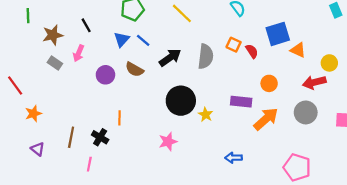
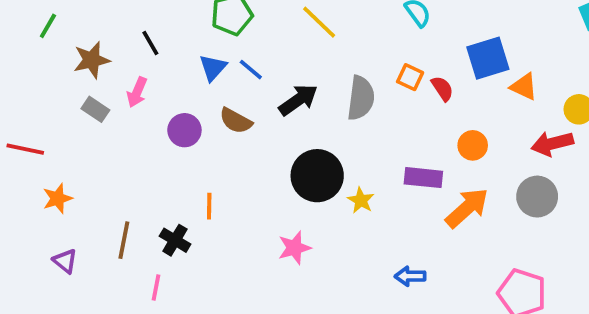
green line: (28, 16) -> (48, 26), turned 32
red line: (15, 86) -> (25, 149), turned -42

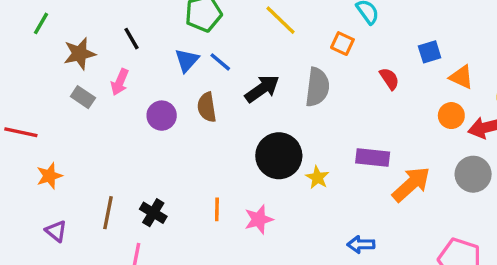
blue square: (488, 58) -> (430, 52), size x0.6
orange square: (410, 77) -> (342, 44), moved
brown semicircle: (236, 121) -> (207, 107), turned 52
orange circle: (473, 145) -> (451, 116), moved
orange line: (209, 206) -> (217, 209), moved

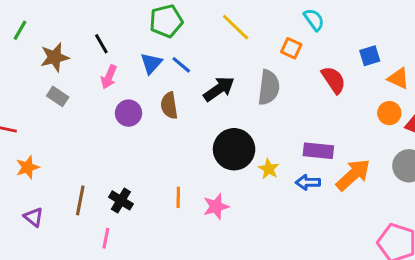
red semicircle: (389, 79) -> (334, 80), size x1.4
pink arrow: (120, 82) -> (109, 77), moved
blue arrow: (361, 244) -> (308, 182), moved

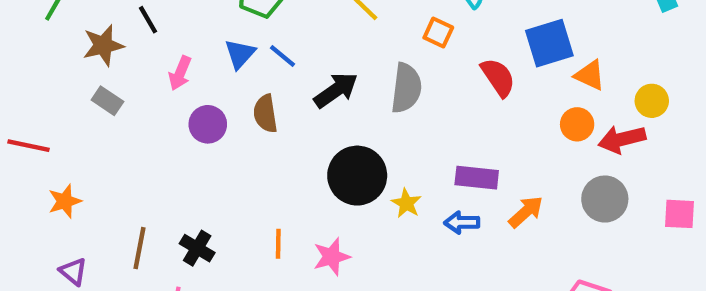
black line: (101, 44) -> (148, 20), moved
blue square: (370, 56) -> (549, 43), size x1.6
orange arrow: (353, 175) -> (526, 212), size x0.7

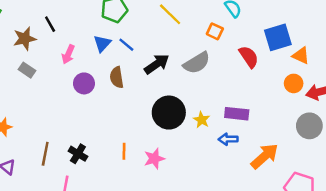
gray semicircle: (406, 88) -> (197, 63), turned 52
yellow star: (406, 203) -> (202, 120), moved
orange arrow: (526, 212) -> (265, 156), moved, size x1.4

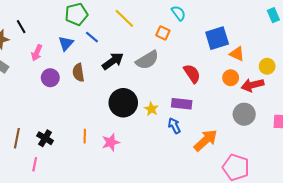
blue line: (126, 45) -> (92, 37), moved
red semicircle: (249, 57) -> (192, 74), moved
blue arrow: (228, 139) -> (174, 126), turned 63

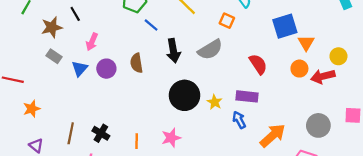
blue triangle: (66, 43) -> (80, 69), moved
orange triangle: (237, 54) -> (306, 43), turned 35
black arrow: (113, 61) -> (173, 51), turned 115
gray circle: (244, 114) -> (318, 125), moved
orange line: (85, 136) -> (137, 141), moved

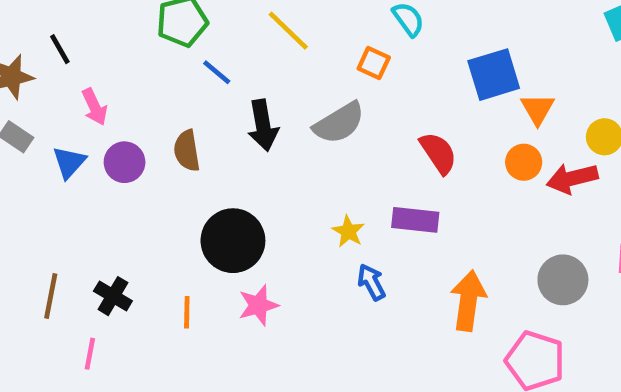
pink arrow: (92, 42) -> (95, 107), turned -48
black circle: (185, 95) -> (233, 241), moved
blue arrow: (239, 120) -> (371, 282), moved
orange arrow: (273, 135) -> (468, 301), turned -40

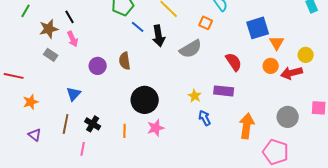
pink arrow: (95, 107) -> (73, 39), moved
black arrow: (263, 125) -> (159, 36), moved
blue triangle: (69, 162) -> (74, 94), moved

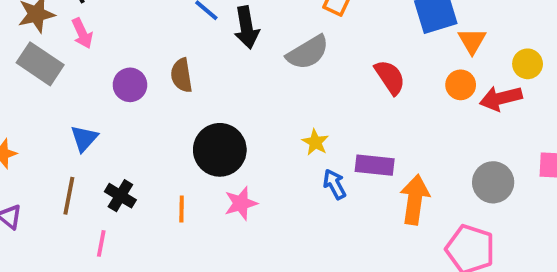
gray rectangle: (51, 55) -> (40, 64), size x1.6
purple rectangle: (224, 91) -> (375, 165), moved

